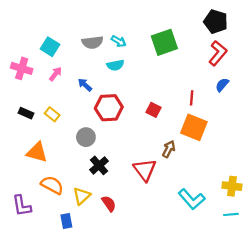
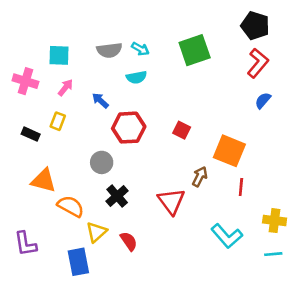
cyan square: (50, 47) -> (59, 55), turned -30
red line: (192, 98) -> (241, 187), moved
yellow rectangle: (52, 114) -> (58, 121), moved, turned 72
orange semicircle: (52, 185) -> (71, 206), moved
blue rectangle: (66, 221) -> (78, 262), size x1.5

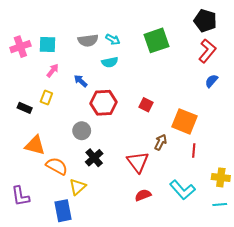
pink cross: (25, 81) -> (20, 47), moved, turned -36
red semicircle: (129, 241) -> (143, 195), moved, turned -77

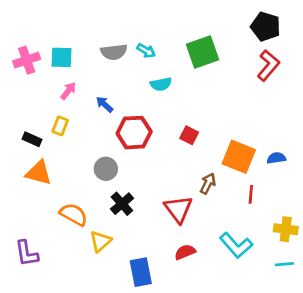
cyan semicircle: (110, 62) -> (161, 84), moved
blue semicircle: (211, 81) -> (276, 158), moved, turned 40
orange triangle: (35, 145) -> (39, 173), moved
blue rectangle: (63, 211) -> (141, 272), moved

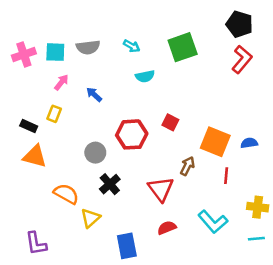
gray semicircle: (114, 52) -> (88, 47), moved
red hexagon: (134, 133) -> (132, 134), moved
purple L-shape: (27, 253) -> (36, 243), moved

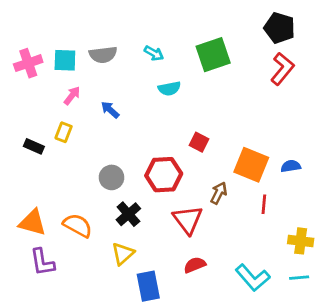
red hexagon: (132, 134) -> (164, 175), moved
orange triangle: (35, 156) -> (32, 223), moved
yellow triangle: (90, 218) -> (123, 254), moved
cyan L-shape: (213, 222) -> (253, 278), moved
purple L-shape: (36, 243) -> (42, 262), moved

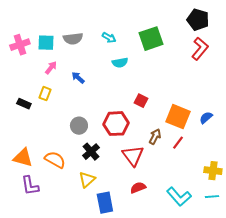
blue semicircle: (291, 166) -> (206, 118), turned -32
red line: (264, 204) -> (178, 143), moved, turned 32

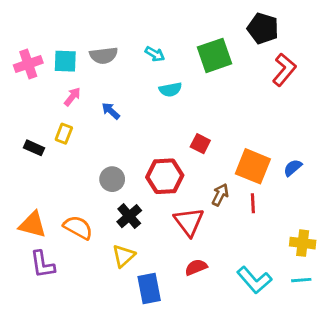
black pentagon: (198, 20) -> (263, 28), moved
red line: (178, 143) -> (253, 203), turned -40

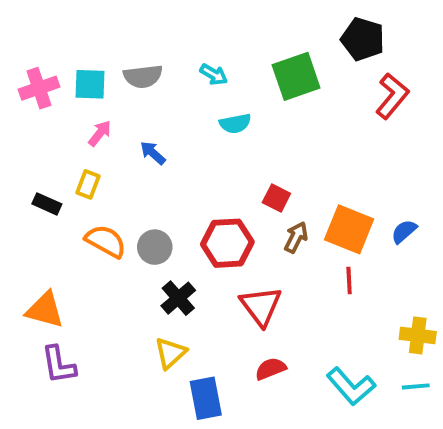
brown arrow: (220, 195) -> (296, 237), moved
orange semicircle: (78, 227) -> (106, 241), moved

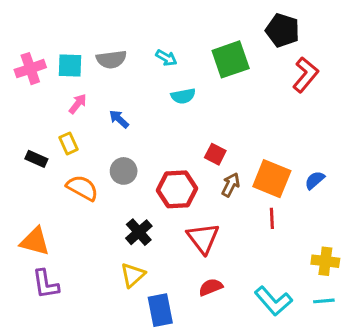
yellow rectangle: (88, 184) -> (69, 143), turned -45
gray circle: (155, 247) -> (124, 171), moved

